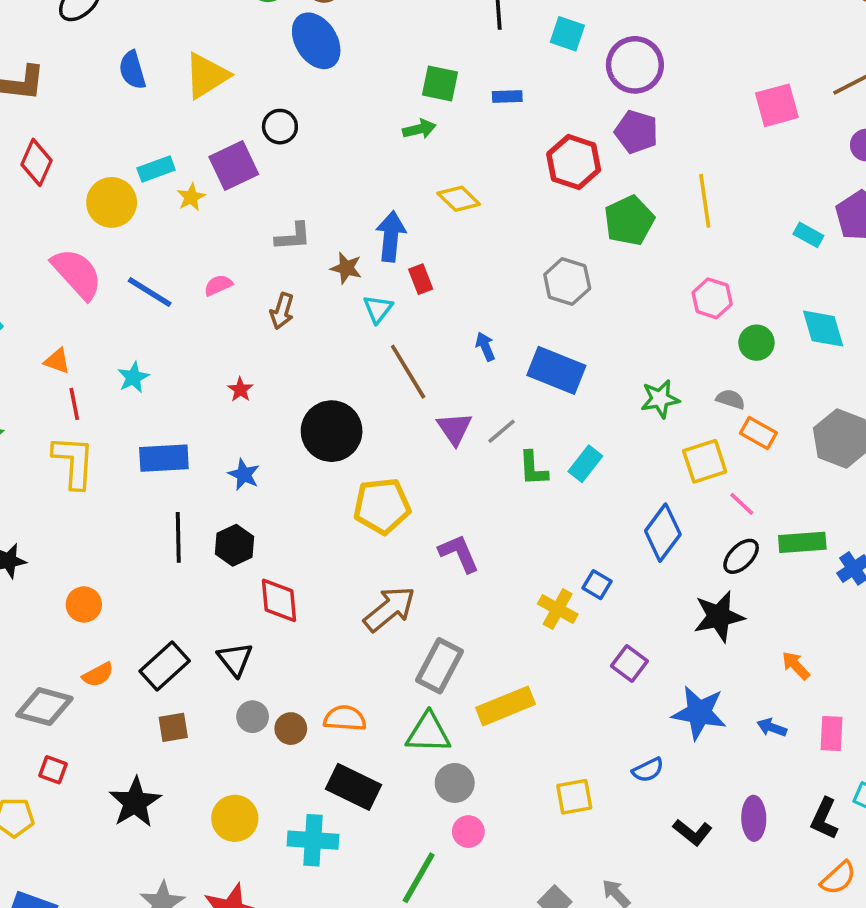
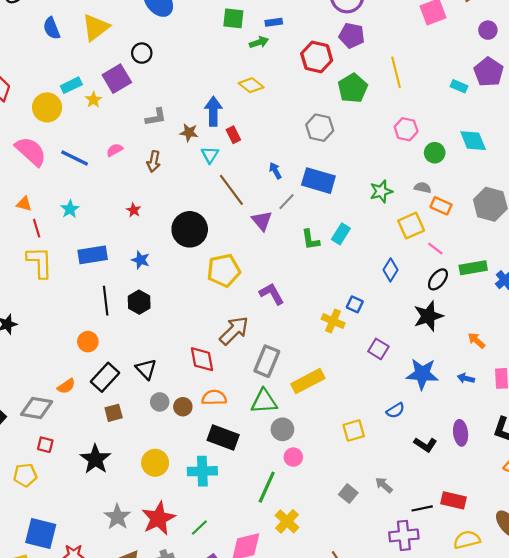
green arrow: (419, 129) -> (259, 42), moved
gray line: (502, 431) -> (287, 202), moved
blue diamond: (663, 533) -> (391, 270), size x0.7
red diamond: (279, 600) -> (202, 359), moved
orange circle: (84, 604) -> (88, 342), moved

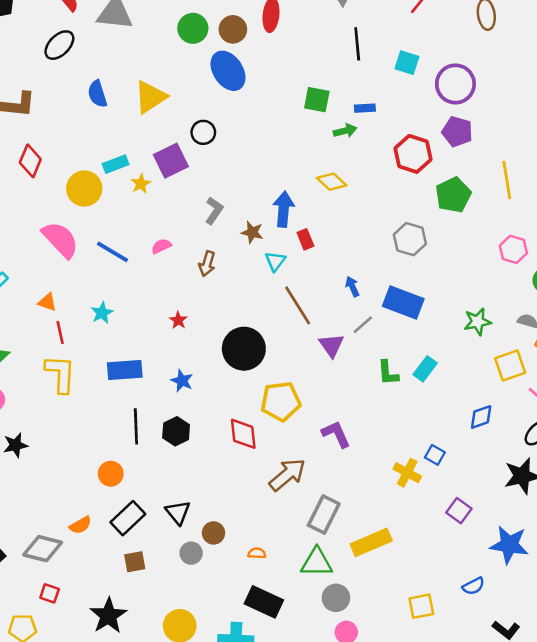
gray L-shape: (156, 117) -> (214, 211), turned -50
blue diamond: (391, 270) -> (481, 417), turned 35
red diamond: (202, 359) -> (243, 434), moved
orange semicircle: (214, 398) -> (257, 553), size x0.6
brown circle: (183, 407) -> (214, 533), moved

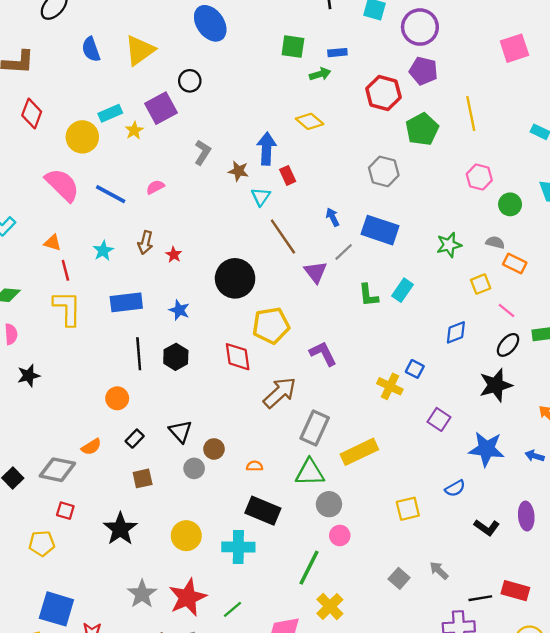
brown arrow: (207, 264) -> (145, 243), moved
yellow square: (510, 366) -> (481, 284), size x0.7
black rectangle: (128, 518) -> (135, 439), size x0.6

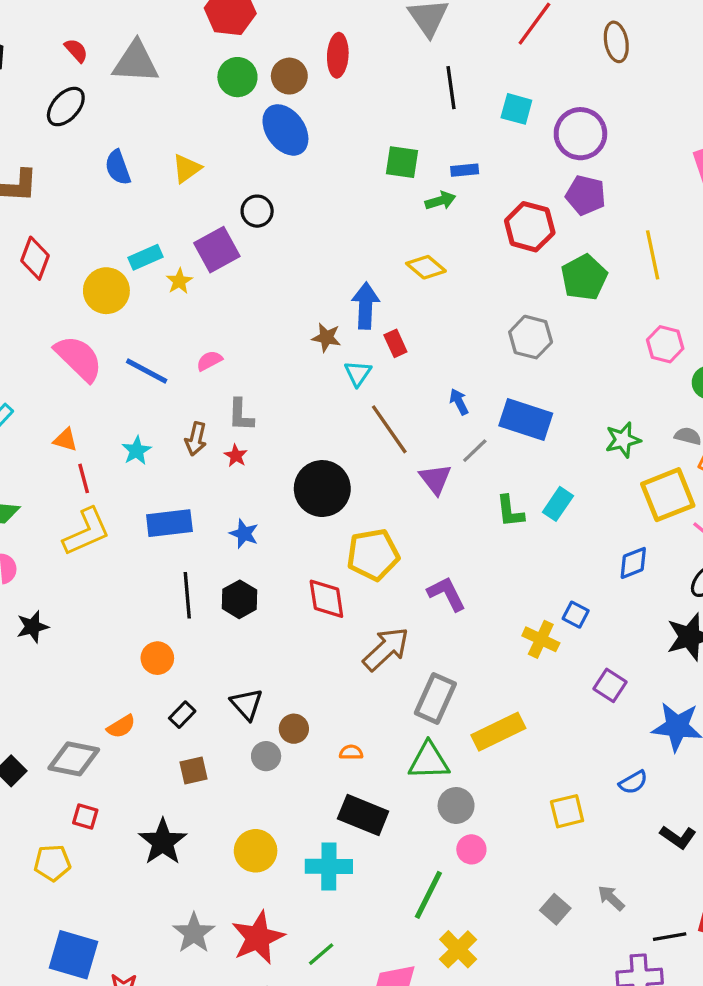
yellow triangle: (140, 50) -> (187, 168), size x0.7
gray L-shape: (203, 152) -> (241, 415), moved, turned 150
yellow square: (481, 284) -> (668, 495), size x1.8
yellow L-shape: (67, 308) -> (86, 532), turned 66

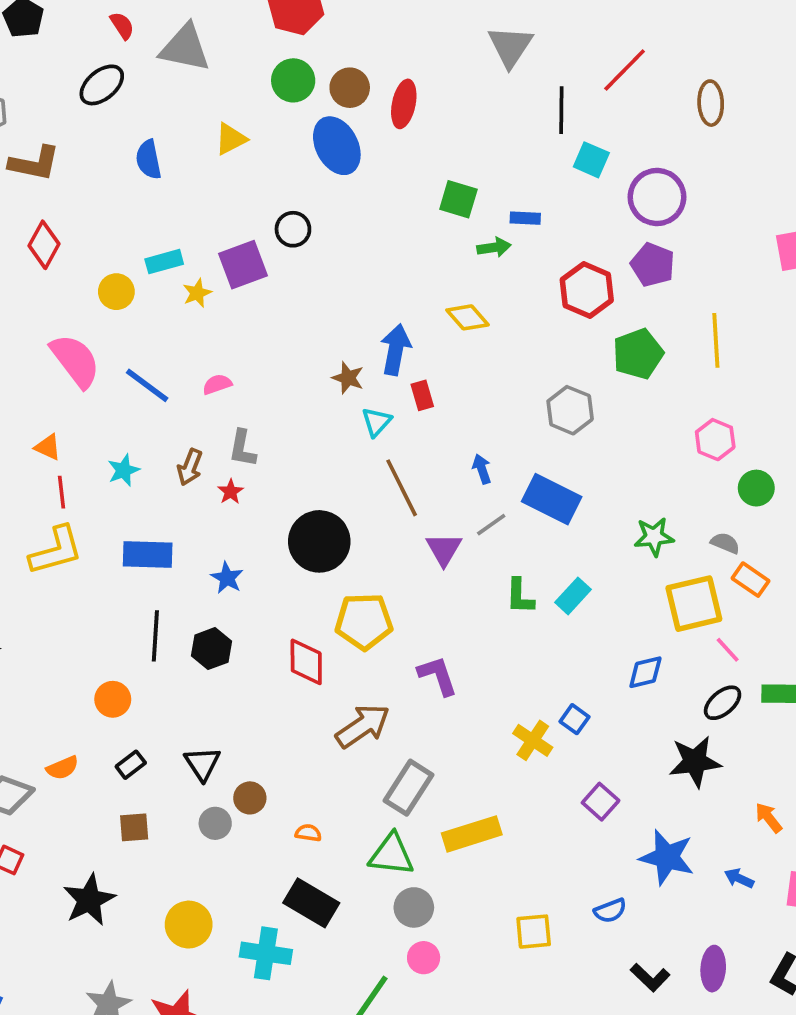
red ellipse: (338, 55) -> (404, 104), moved
black line: (451, 88) -> (561, 110), moved
yellow triangle: (187, 168) -> (231, 139), moved
yellow circle: (106, 291) -> (116, 292), size x0.7

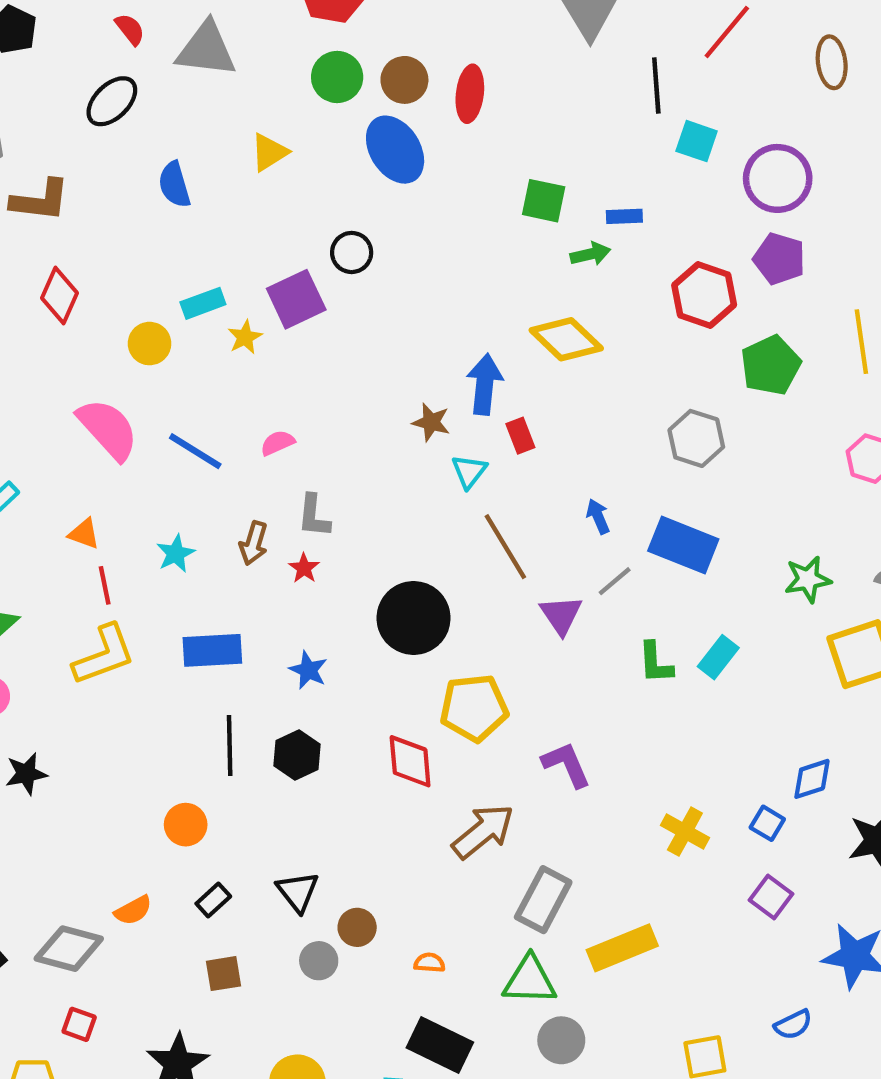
yellow diamond: (468, 317) -> (566, 339), size x1.4
blue diamond: (645, 672) -> (812, 779), moved
blue square: (575, 719) -> (767, 823), moved

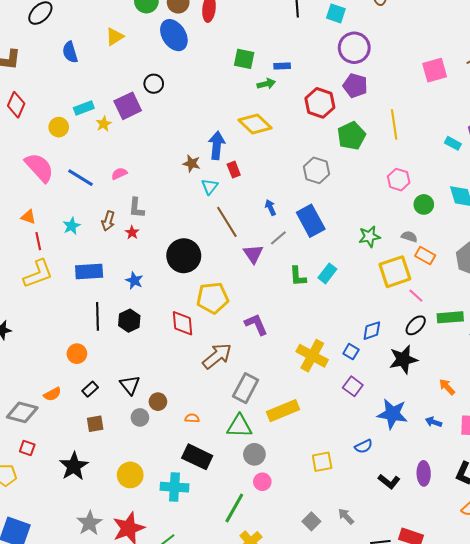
cyan square: (697, 141) -> (336, 13), moved
blue rectangle: (683, 545) -> (311, 221), turned 40
yellow cross: (685, 832) -> (312, 356), size x1.4

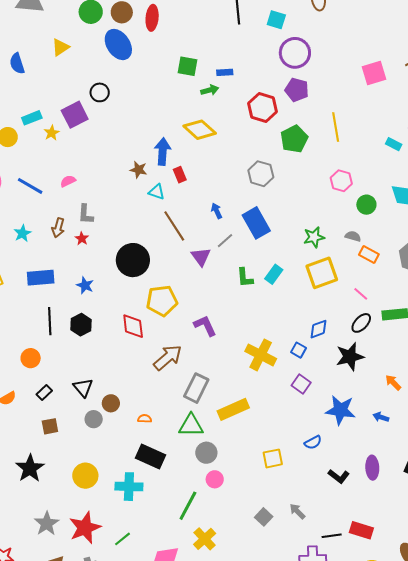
cyan triangle: (210, 187) -> (157, 192), turned -48
yellow square: (395, 272) -> (322, 273), moved

